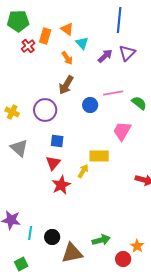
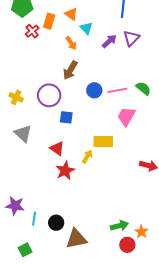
pink line: (113, 93) -> (117, 90), moved
blue square: (57, 141) -> (66, 117), moved
red triangle: (53, 163) -> (57, 148), turned -35
green arrow: (101, 240) -> (119, 226), moved

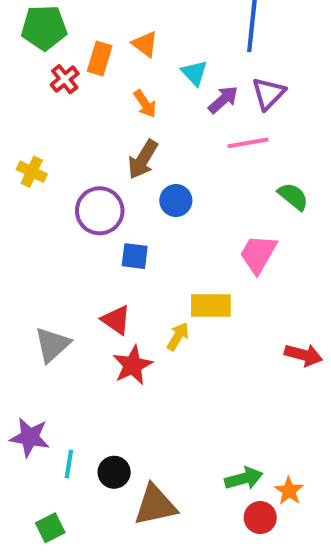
cyan triangle: (86, 28) -> (194, 73), moved
blue circle: (94, 90) -> (176, 201), moved
pink line: (117, 90) -> (248, 143), moved
yellow cross: (16, 97) -> (32, 172), moved
gray triangle: (23, 133) -> (52, 345), moved, turned 36

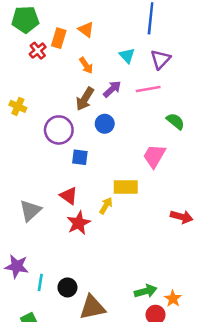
cyan triangle: (194, 73) -> (127, 56), moved
purple arrow: (223, 100) -> (112, 89), moved

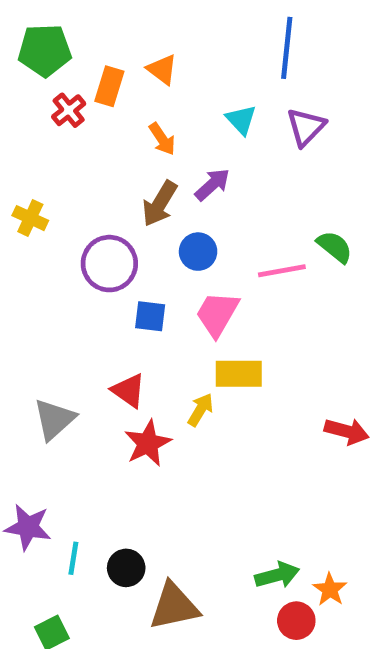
pink line: (148, 89) -> (282, 271), moved
pink trapezoid: (154, 156) -> (217, 314), moved

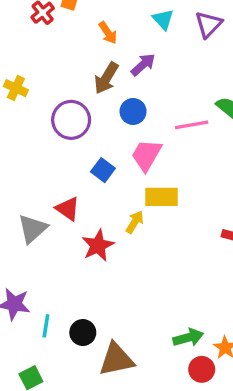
blue square: (150, 316) -> (103, 170), moved, turned 30
red triangle: (129, 391) -> (68, 209), moved

